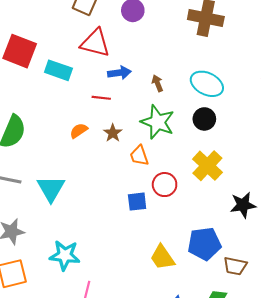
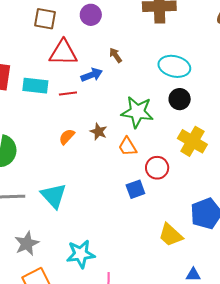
brown arrow: (157, 83) -> (116, 55), moved
red line: (101, 98) -> (68, 93), moved

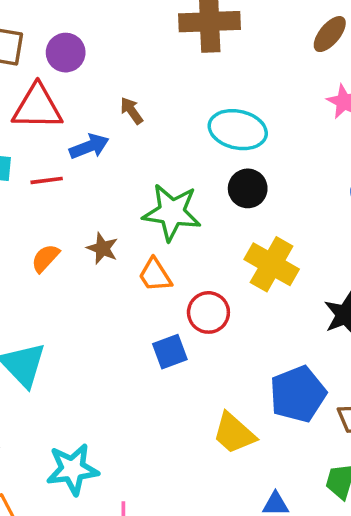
purple circle: (91, 15) -> (66, 53), moved

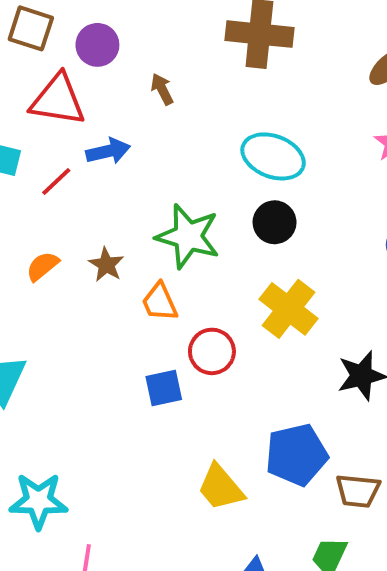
brown arrow: (132, 111) -> (162, 89), moved
red line: (47, 180) -> (56, 182), turned -44

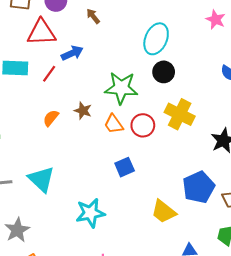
cyan ellipse: (273, 156) -> (156, 39), turned -76
red circle: (212, 351) -> (143, 125), moved
cyan star: (38, 501) -> (90, 213), moved

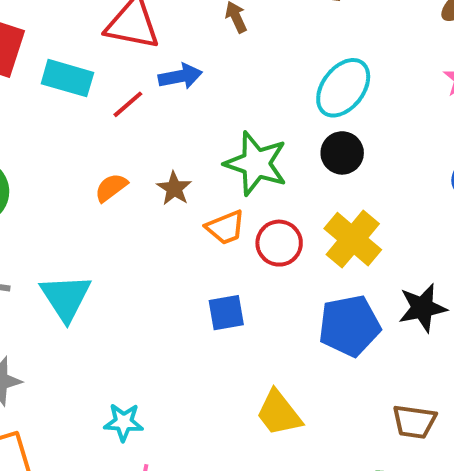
orange trapezoid: (114, 124) -> (225, 227), turned -90
blue pentagon: (199, 187) -> (349, 326), moved
cyan star: (90, 213) -> (124, 422), moved, size x0.7

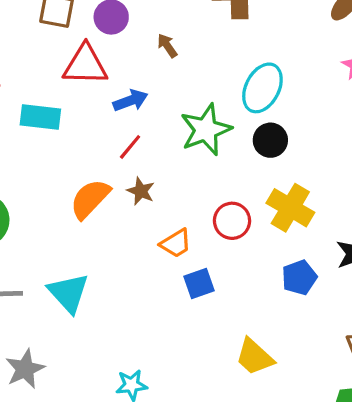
red line: (128, 104) -> (130, 147), moved
green star: (256, 164) -> (206, 130), moved, turned -30
orange semicircle: (111, 188) -> (90, 199), size x1.6
orange trapezoid: (225, 227) -> (176, 243), moved
blue pentagon: (349, 326) -> (299, 278), size x0.7

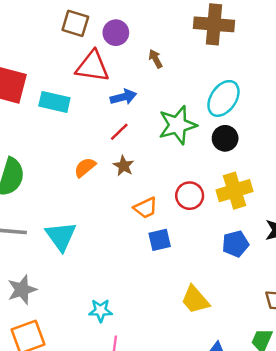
orange semicircle: (90, 199) -> (85, 167), size x0.7
yellow cross: (290, 208) -> (234, 191), turned 36

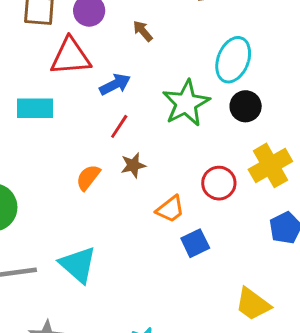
brown star: (124, 166) -> (133, 165), turned -30

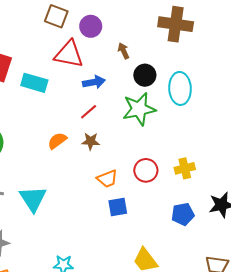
cyan ellipse: (233, 60) -> (180, 88), turned -40
black circle: (246, 106) -> (145, 75), moved
yellow cross: (270, 165) -> (185, 168), size x0.7

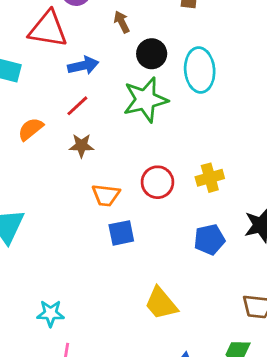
orange semicircle: (57, 141) -> (31, 129), moved
orange trapezoid: (107, 179) -> (106, 195), turned 30

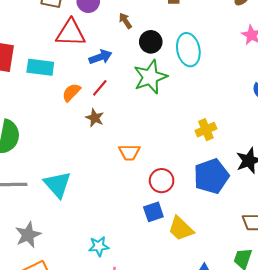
orange semicircle: (31, 129) -> (71, 92), moved
brown star: (81, 146) -> (95, 118), moved, turned 30
red circle: (157, 182) -> (162, 181), moved
blue square: (121, 233) -> (153, 212), moved
blue pentagon: (209, 240) -> (211, 176), size x1.5

